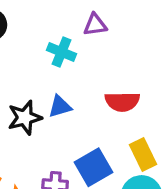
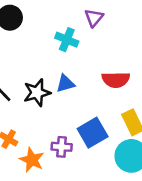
purple triangle: (95, 25) -> (94, 18), turned -42

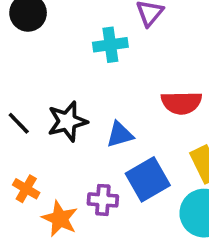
cyan cross: (67, 40) -> (110, 45), turned -30
blue triangle: (65, 84) -> (120, 135), moved

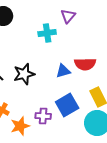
blue triangle: (120, 135) -> (63, 71), moved
orange star: (60, 219) -> (20, 126), turned 30

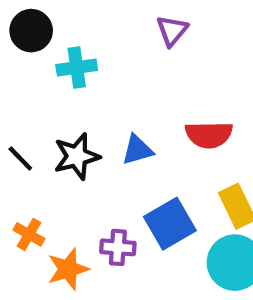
cyan cross: (47, 33) -> (77, 67), moved
blue triangle: (63, 71) -> (137, 150), moved

